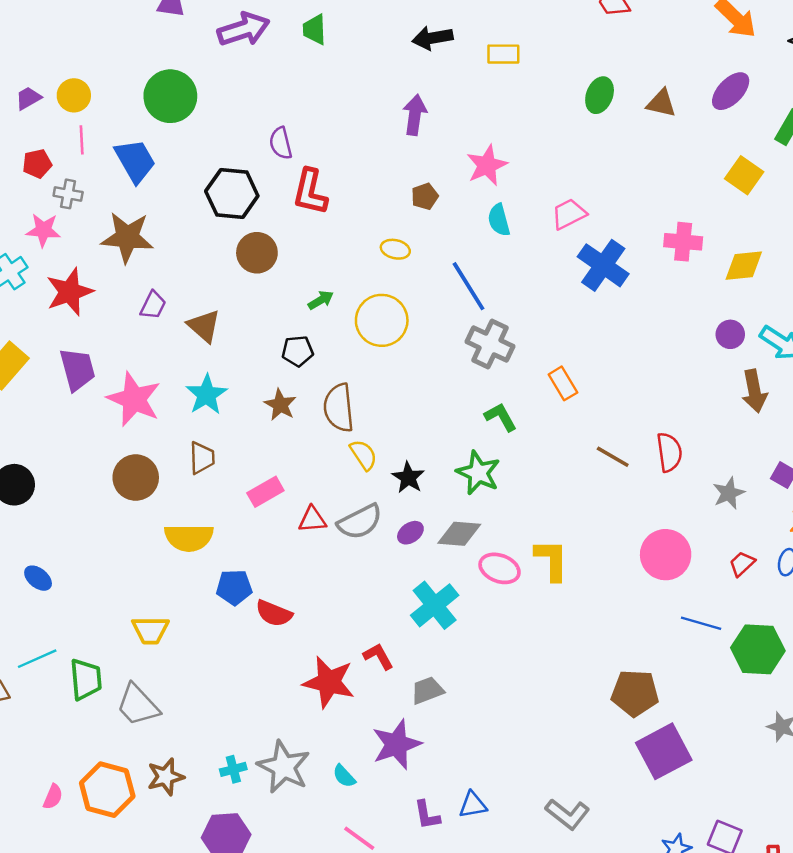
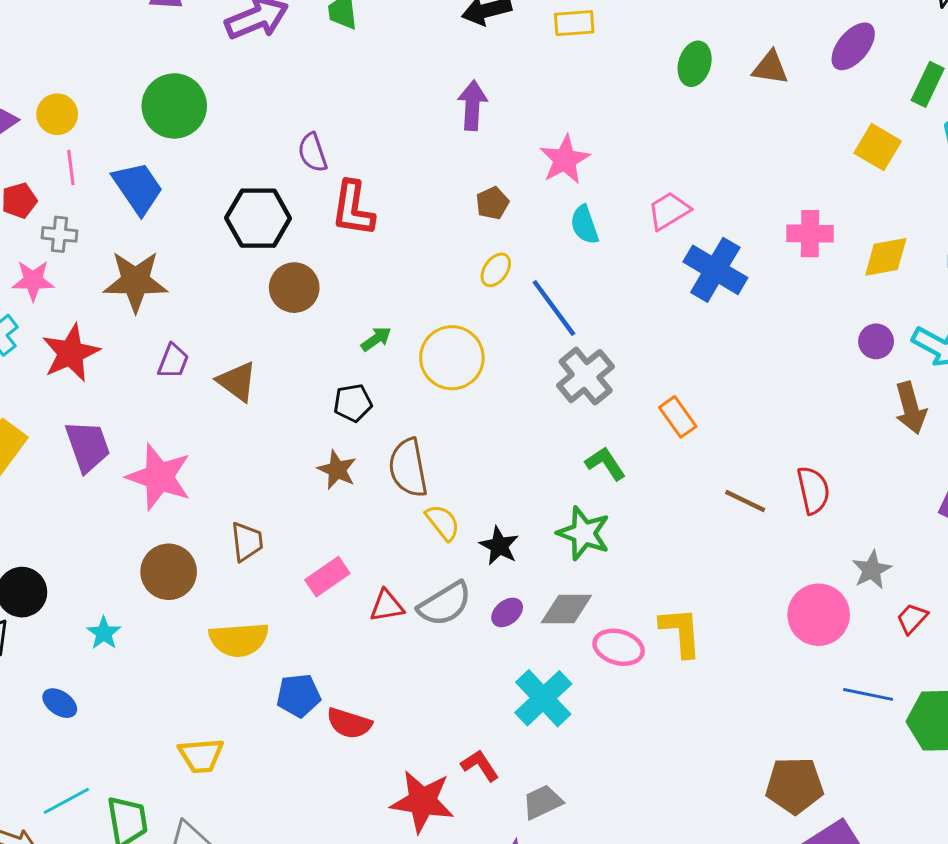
yellow ellipse: (395, 249) -> (496, 270), moved, turned -64
gray cross: (490, 344) -> (586, 376), turned 30
cyan star: (206, 395) -> (104, 633), moved, size x0.7
gray star: (729, 493) -> (872, 570), moved

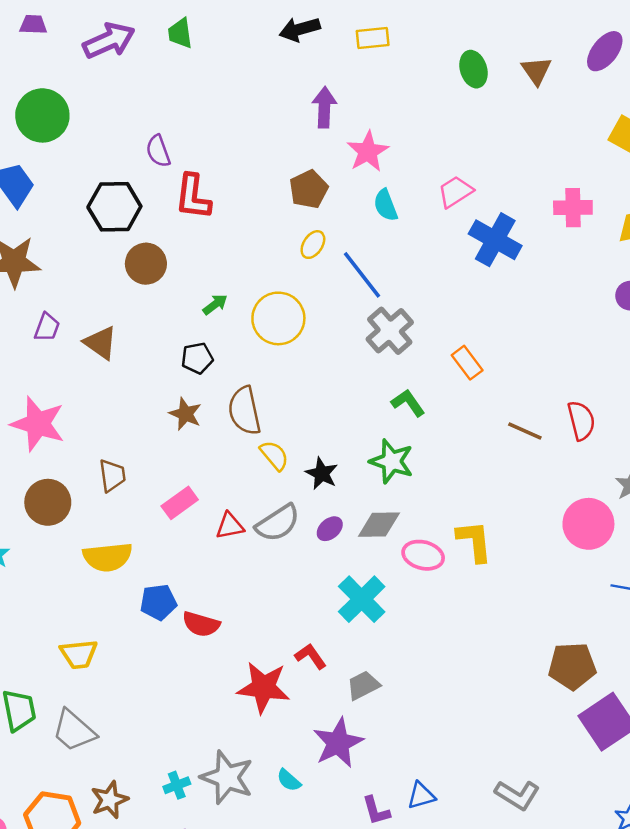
green ellipse: (695, 64) -> (473, 69), turned -32
brown triangle: (770, 68) -> (536, 71), turned 48
purple arrow: (472, 105) -> (324, 107), moved
brown pentagon: (492, 203) -> (309, 189), size x1.4

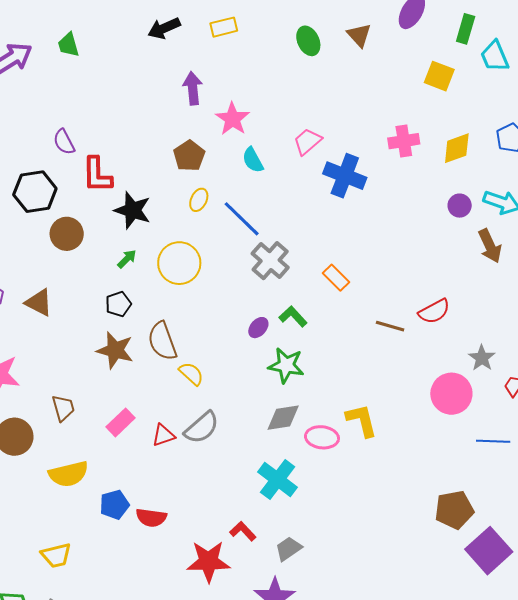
brown star: (185, 414) -> (115, 350), size x1.4
red semicircle: (581, 421) -> (434, 311), turned 84
black star: (322, 474) -> (133, 210), moved, size x1.4
purple ellipse: (330, 529) -> (258, 328), moved

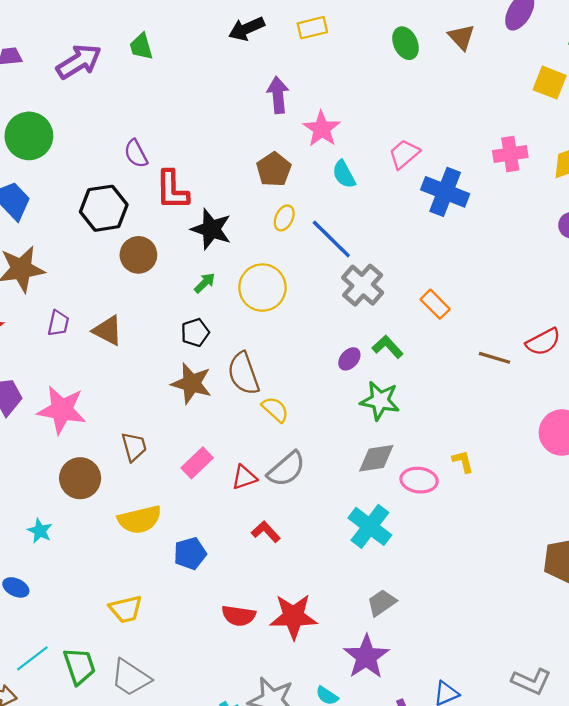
yellow L-shape: (362, 420) -> (463, 462), size x0.6
red semicircle: (151, 518) -> (239, 616), moved
red L-shape: (243, 531) -> (266, 532), moved

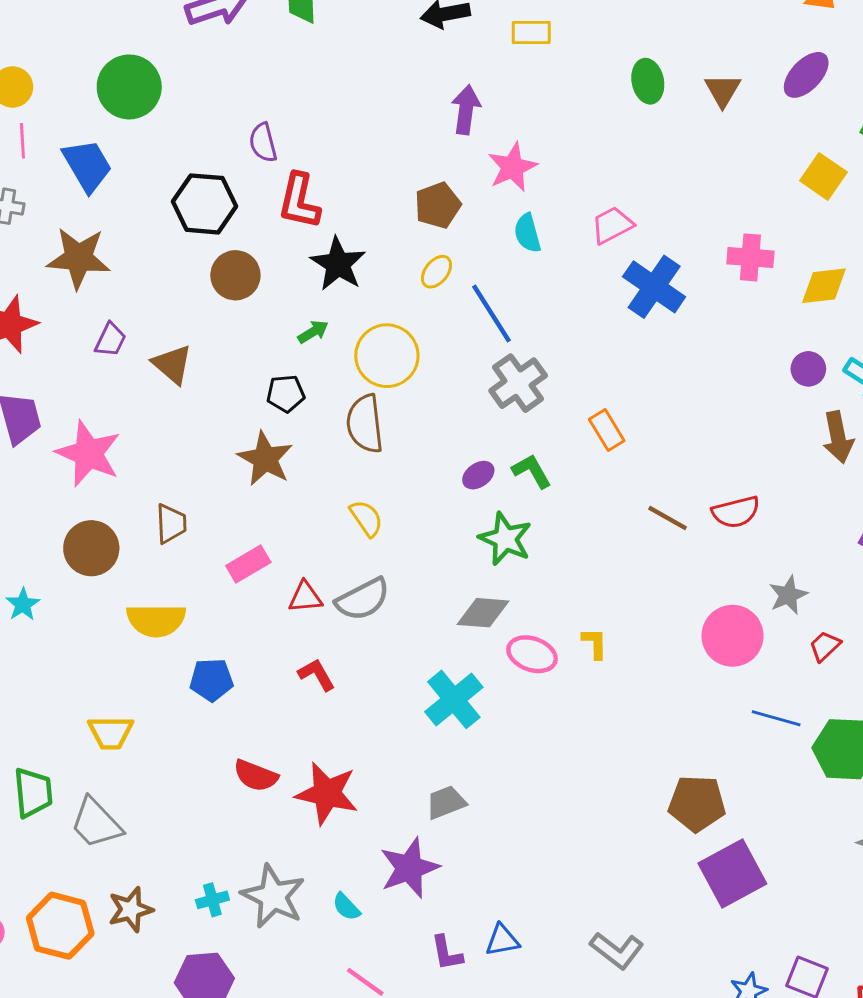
brown semicircle: (243, 373) -> (365, 424), moved

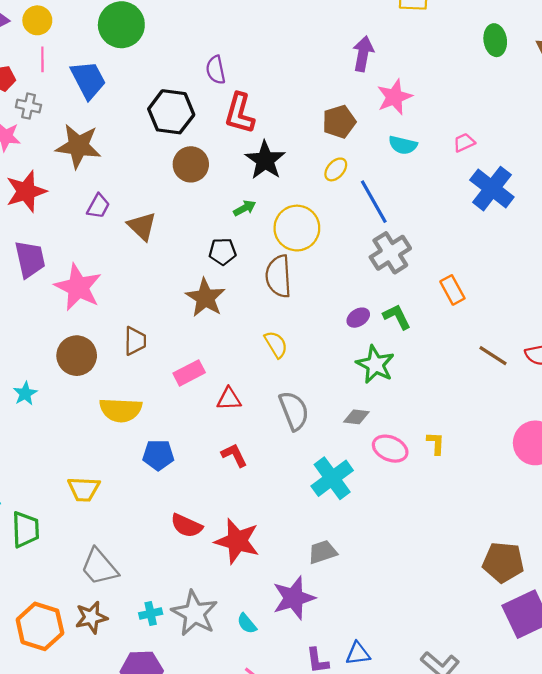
pink trapezoid: (612, 225) -> (464, 143), size x0.7
cyan semicircle: (528, 233) -> (403, 145), turned -64
gray semicircle: (363, 599) -> (294, 411), moved, turned -87
gray diamond: (483, 613) -> (356, 417), size x0.7
gray trapezoid: (96, 823) -> (99, 567), moved

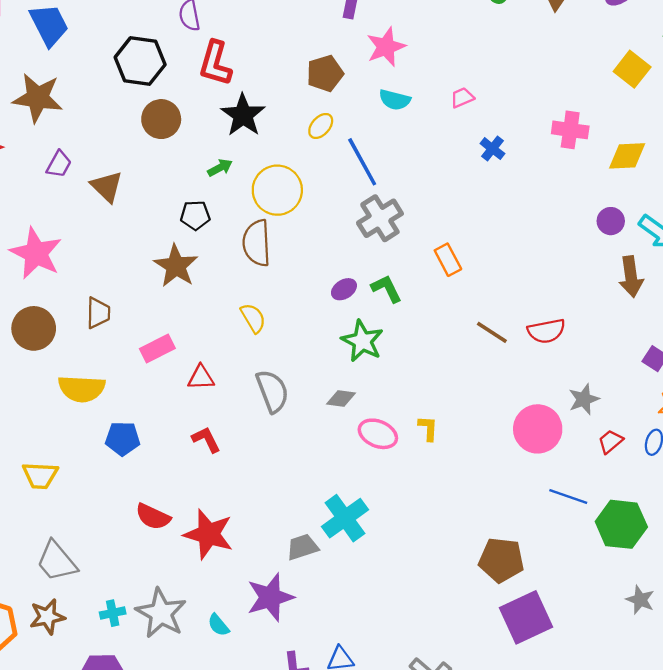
blue cross: (492, 189) -> (492, 149), size x0.5
cyan cross: (332, 478) -> (345, 518), moved

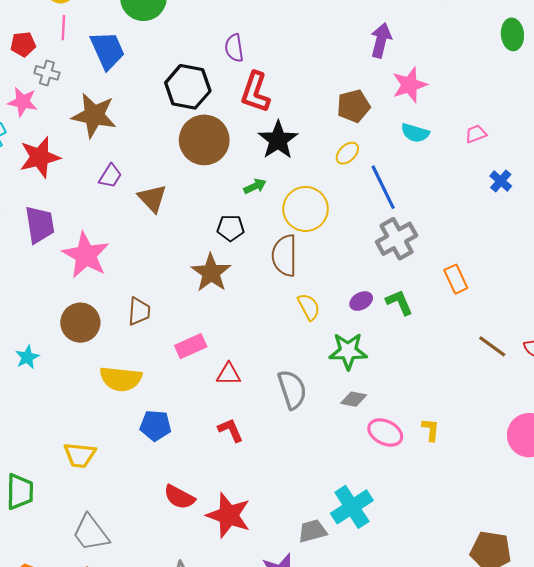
brown circle: (161, 119) -> (204, 140), size x1.4
yellow semicircle: (253, 318) -> (309, 307), moved
green star: (362, 341) -> (348, 351), moved, turned -30

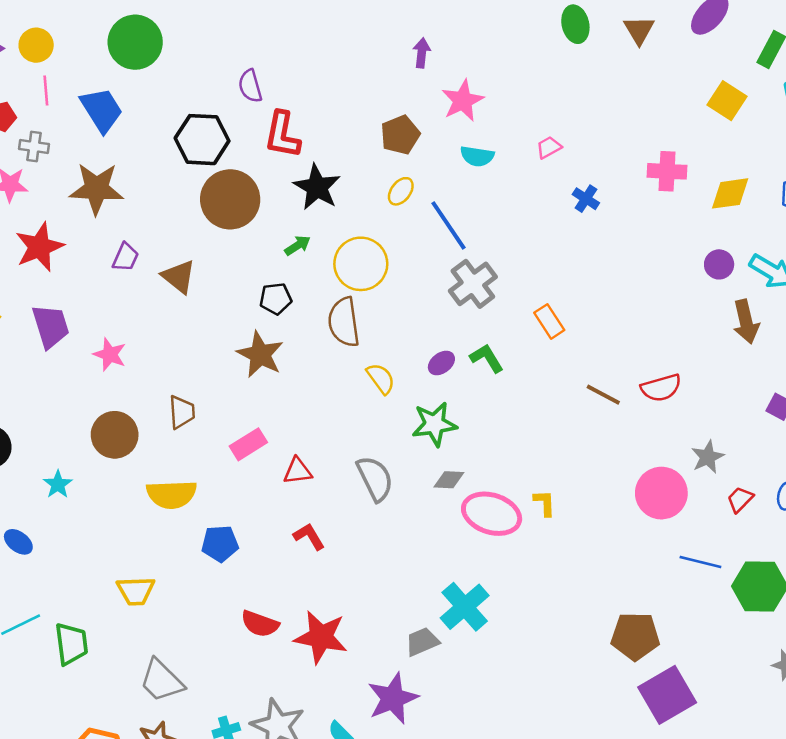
purple arrow: (381, 40) -> (422, 53), size x0.7
pink star: (86, 255) -> (110, 354), size x0.6
pink ellipse: (385, 432) -> (492, 514), size x1.4

